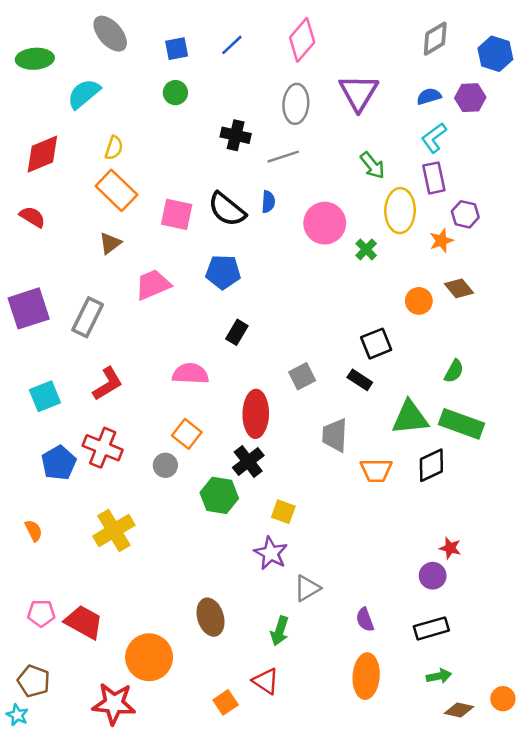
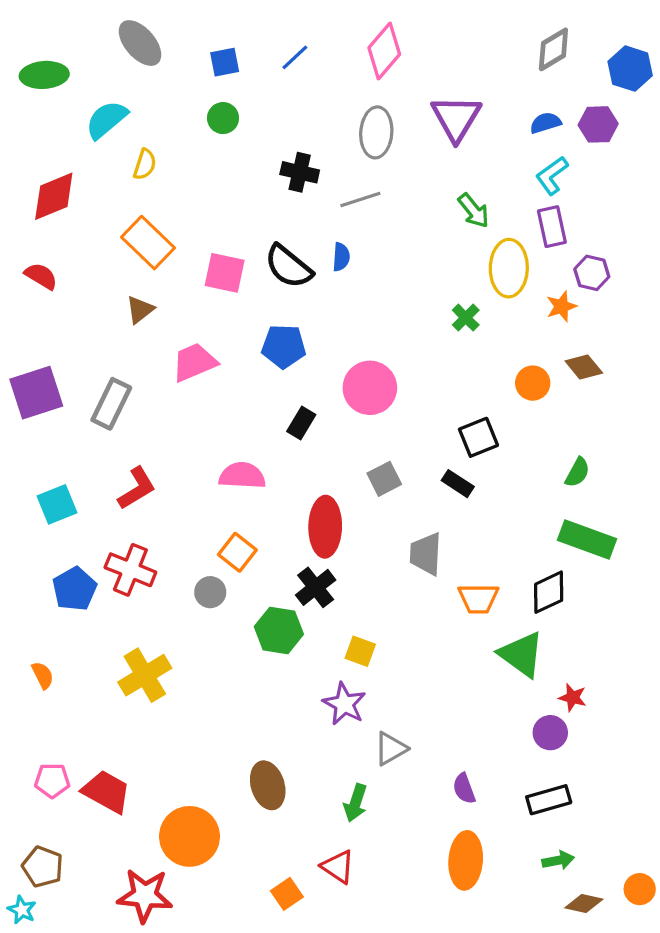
yellow semicircle: (114, 148) -> (145, 164), moved
pink circle: (325, 223) -> (370, 388), moved
green triangle: (410, 418) -> (522, 654), moved, turned 42

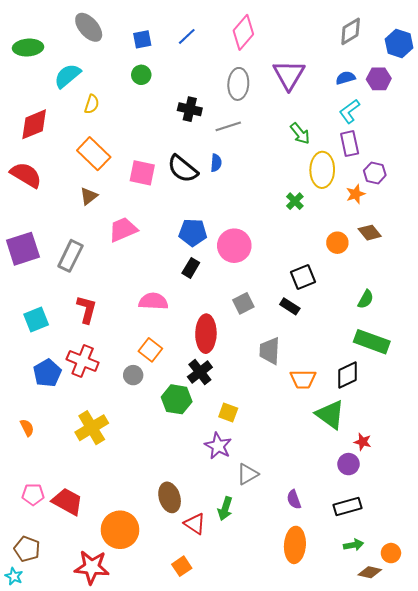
red semicircle: (41, 276) -> (26, 175), size x1.5
blue pentagon: (284, 346) -> (193, 233), moved
red L-shape: (137, 488) -> (87, 309), turned -44
red triangle: (338, 867) -> (195, 524), moved
orange circle: (640, 889) -> (391, 553), moved

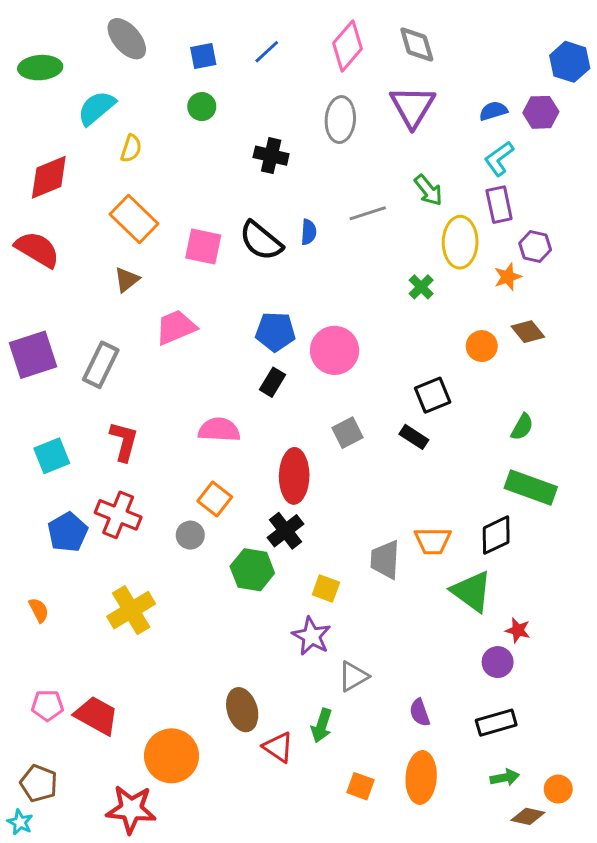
gray diamond: (351, 31) -> (417, 44), moved, turned -76
gray line: (228, 126) -> (368, 213), moved
gray trapezoid: (270, 351) -> (385, 560), moved
orange square: (182, 566) -> (361, 786), moved, turned -36

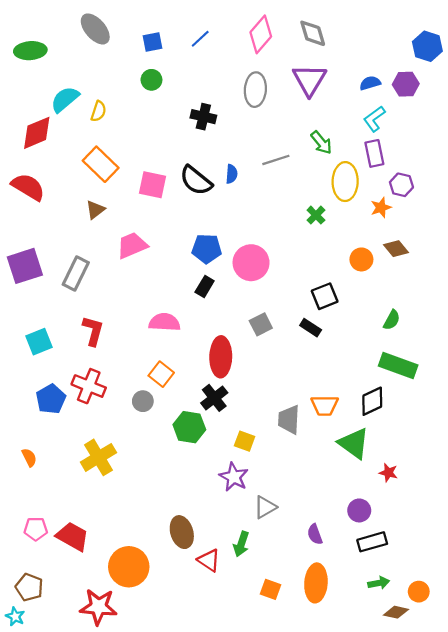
cyan semicircle: (96, 108) -> (65, 99), moved
purple circle: (498, 662) -> (359, 510), moved

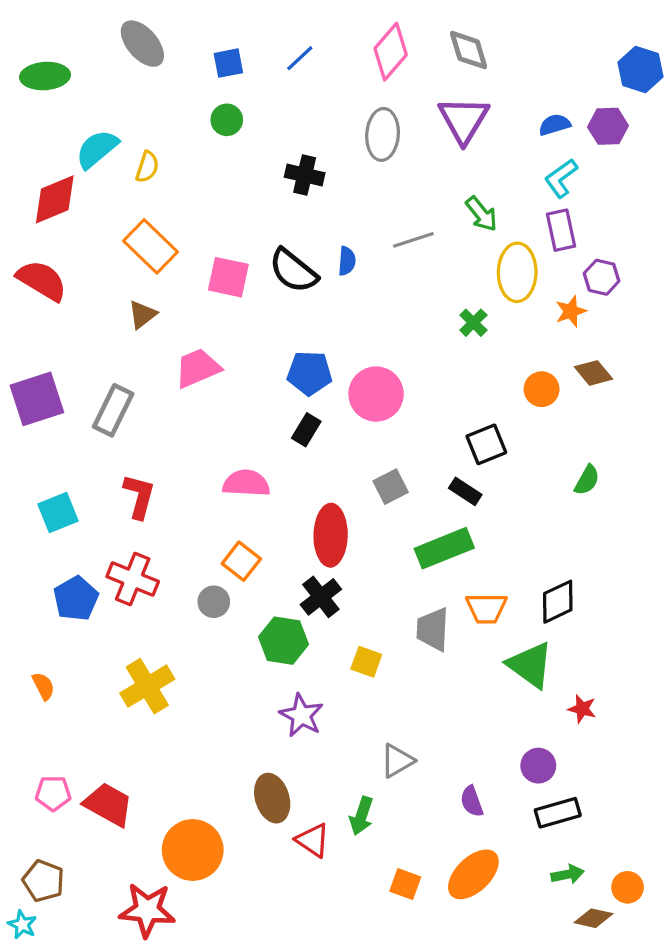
green rectangle: (398, 365) -> (444, 548), moved, turned -42
purple star: (234, 477) -> (301, 715), moved
orange ellipse: (316, 583) -> (473, 874), turned 42

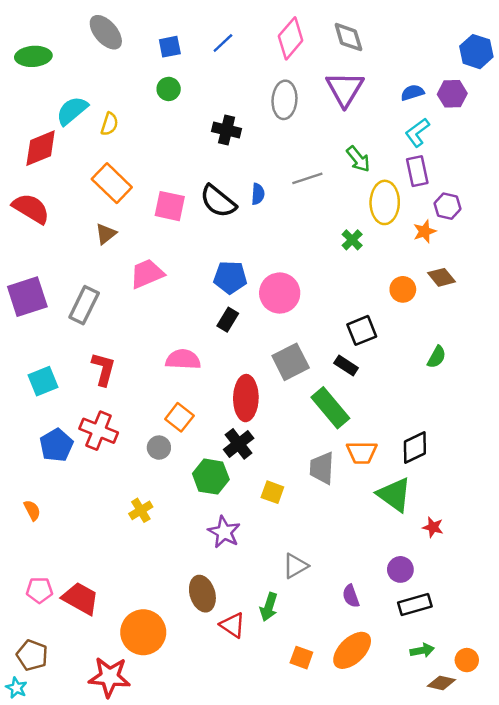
gray square: (391, 487) -> (291, 362), size x1.4
green rectangle: (444, 548) -> (330, 408), turned 72
yellow cross: (147, 686) -> (141, 510), moved, size x0.6

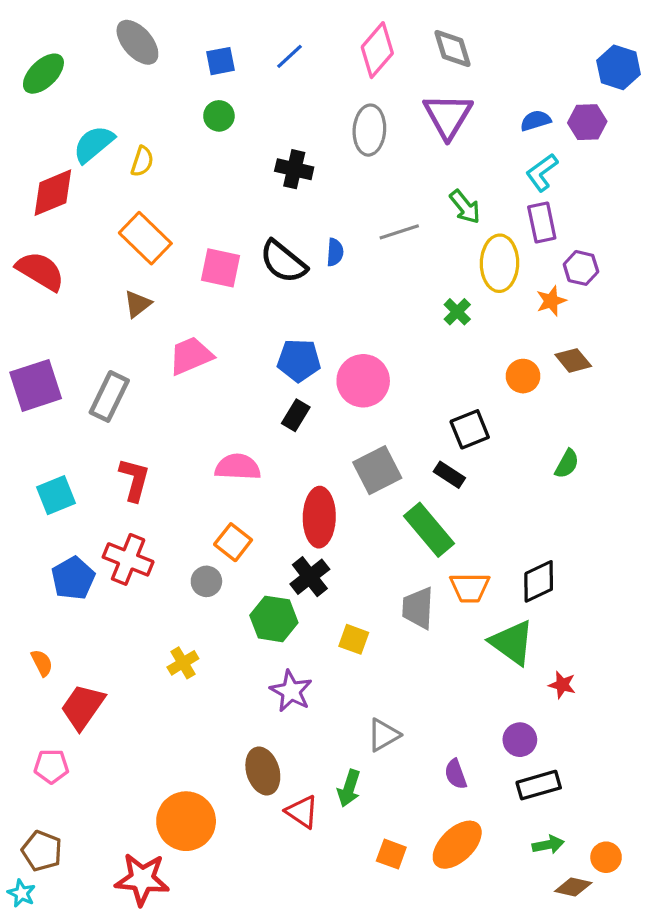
green ellipse: (33, 56) -> (43, 74), turned -40
red trapezoid: (80, 598) -> (83, 707), moved, turned -84

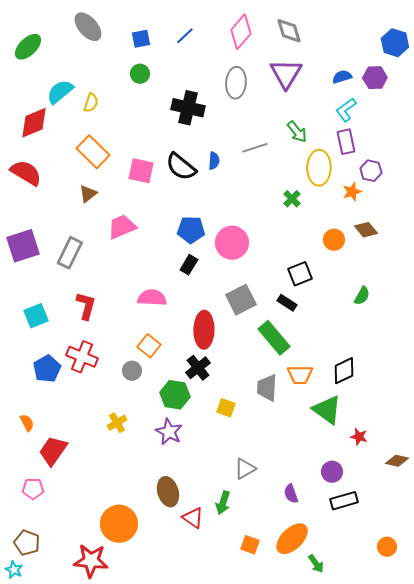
black cross: (294, 169) -> (188, 108), size x1.4
purple star: (291, 691) -> (169, 432), moved
green arrow: (548, 845) -> (316, 564), moved, turned 66
brown diamond: (573, 887) -> (397, 461), moved

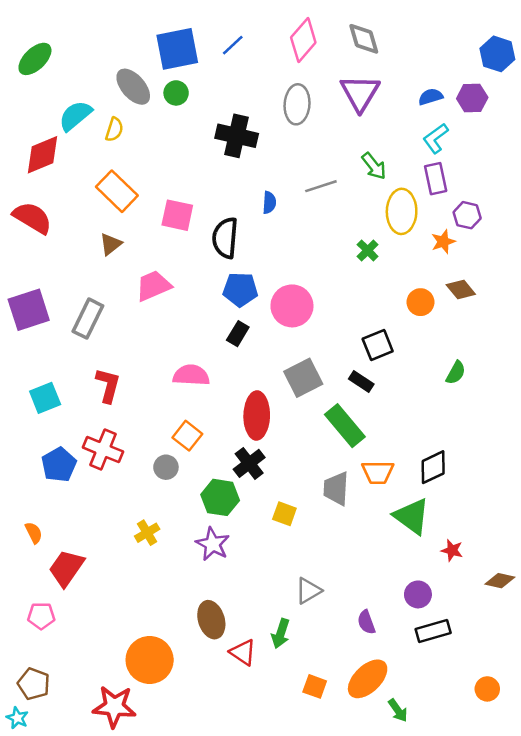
gray ellipse: (88, 27) -> (133, 87), moved
blue square: (141, 39) -> (177, 49), size x1.8
black semicircle: (181, 167) -> (225, 238), moved, turned 56

